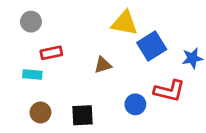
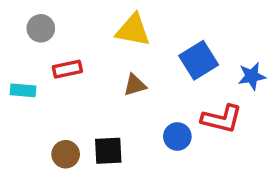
yellow triangle: (125, 23) -> (133, 30), moved
cyan rectangle: (32, 75) -> (23, 90), moved
brown circle: (40, 112) -> (66, 154), moved

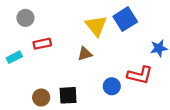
yellow triangle: (133, 30) -> (96, 26), moved, turned 40
blue square: (199, 60) -> (125, 19), moved
cyan rectangle: (23, 90) -> (14, 57), turned -32

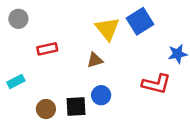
gray circle: (25, 18) -> (18, 19), moved
cyan rectangle: (14, 57) -> (16, 81), moved
blue circle: (112, 86) -> (101, 95), moved

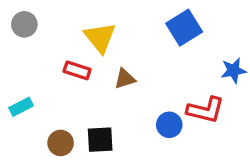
yellow triangle: (107, 29) -> (100, 38), moved
red rectangle: (47, 49) -> (77, 70), moved, turned 30
blue circle: (101, 95) -> (169, 125), moved

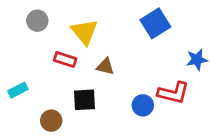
gray circle: (24, 24) -> (37, 21), moved
brown triangle: (125, 79) -> (105, 66), turned 30
black square: (100, 140) -> (85, 100), moved

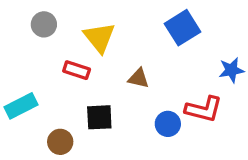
brown triangle: (105, 66) -> (138, 78), moved
cyan rectangle: (18, 90) -> (21, 106), size x1.4

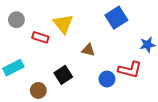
gray circle: (44, 24) -> (16, 20), moved
red rectangle: (77, 70) -> (40, 37), moved
black square: (99, 117) -> (63, 75), turned -30

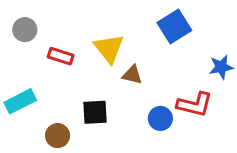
yellow triangle: (63, 24) -> (109, 48), moved
black square: (63, 75) -> (95, 112), turned 30

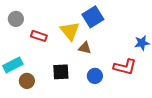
blue square: (174, 26) -> (93, 17), moved
blue circle: (160, 118) -> (95, 76), moved
brown circle: (58, 136) -> (27, 81), moved

